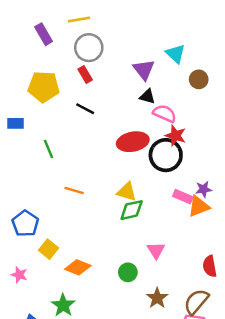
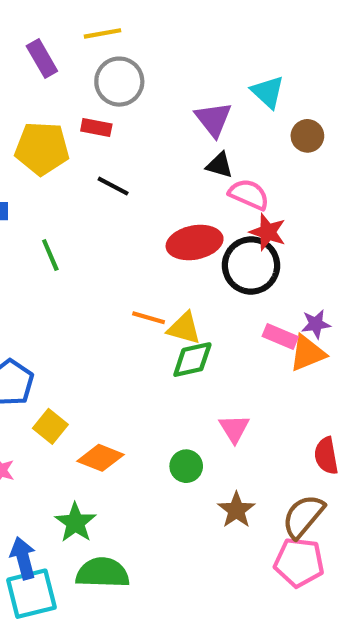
red rectangle: (85, 74) -> (96, 128), moved, turned -49
orange line: (74, 191) -> (149, 318), moved

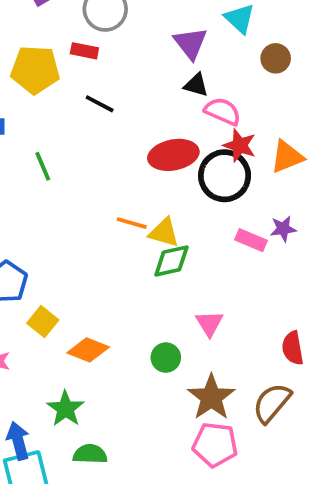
orange triangle: (307, 353) -> (287, 157), moved
brown star: (236, 510) -> (211, 397), size x1.4
pink pentagon: (299, 562) -> (215, 445), moved
green semicircle: (103, 573) -> (90, 454), size x0.7

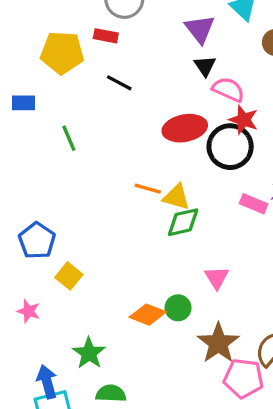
black triangle: (196, 85) -> (205, 66), turned 40
orange diamond: (88, 350) -> (148, 315), moved
pink pentagon: (215, 445) -> (244, 378), moved

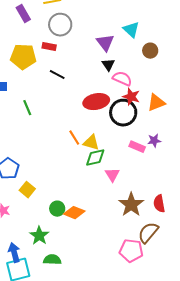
orange line: (148, 189) -> (74, 138), turned 42
pink triangle: (217, 278) -> (112, 175), moved
green circle: (178, 308) -> (57, 209), moved
brown star: (218, 343) -> (131, 205), moved

